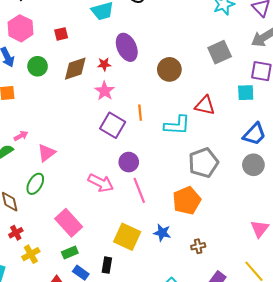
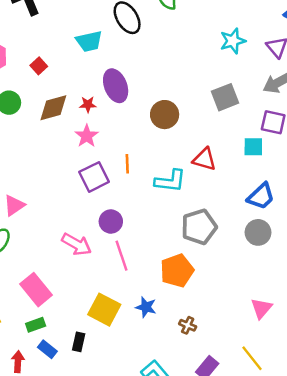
red square: (61, 34) -> (39, 66), turned -32
purple square: (113, 125) -> (94, 177), turned 30
brown cross: (198, 246) -> (188, 325), turned 32

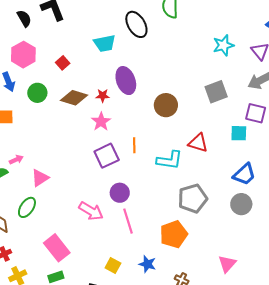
brown diamond: (53, 108) -> (74, 98), turned 32
pink triangle: (261, 308) -> (227, 264), moved
yellow square: (104, 310) -> (113, 265), size x0.6

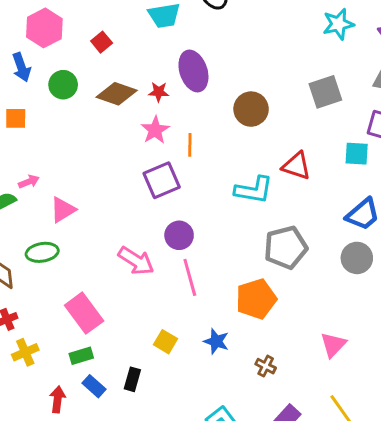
orange line: (134, 145) -> (190, 145), moved
green ellipse: (27, 207) -> (42, 252), turned 45

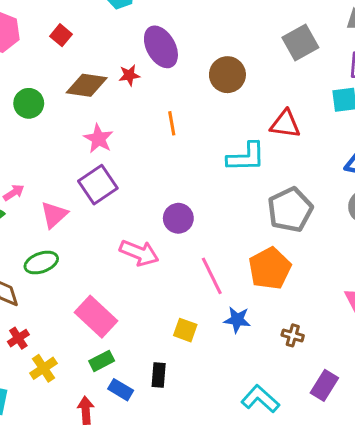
green circle: (63, 85) -> (29, 103), moved
pink star: (155, 130) -> (98, 139), moved
purple square: (162, 180) -> (98, 185), moved
pink line: (190, 277) -> (212, 276), moved

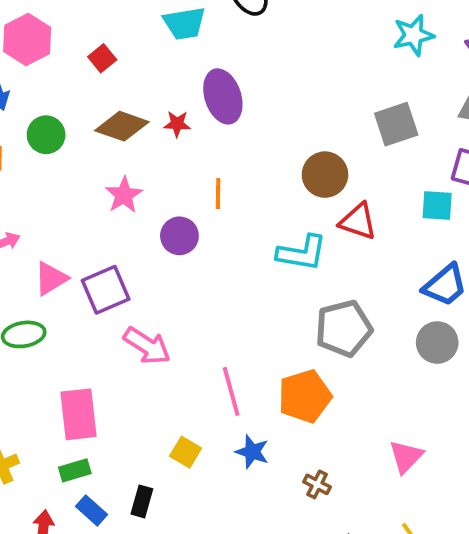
brown circle: (227, 75) -> (325, 175), moved
purple square: (98, 185) -> (106, 290), moved
purple circle: (178, 218) -> (179, 236), moved
pink rectangle: (96, 317) -> (79, 414), turned 30

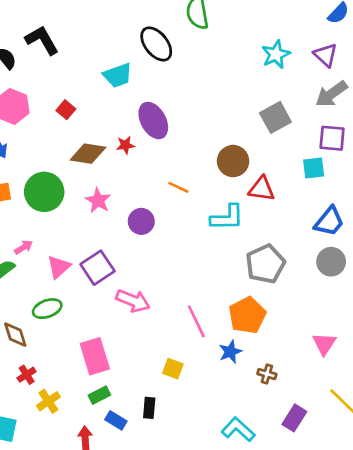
green circle: (46, 135) -> (44, 192), moved, size x1.5
orange line: (218, 193) -> (178, 187), moved, turned -55
blue star: (252, 452) -> (230, 352), moved, turned -30

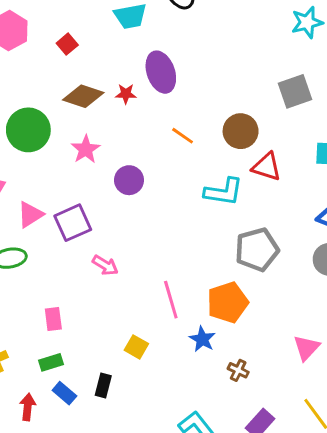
orange line: (178, 187) -> (183, 136), moved
pink arrow: (133, 301) -> (105, 265), size x0.7
blue star: (230, 352) -> (202, 339), turned -30
pink rectangle: (95, 356) -> (53, 319), size x0.6

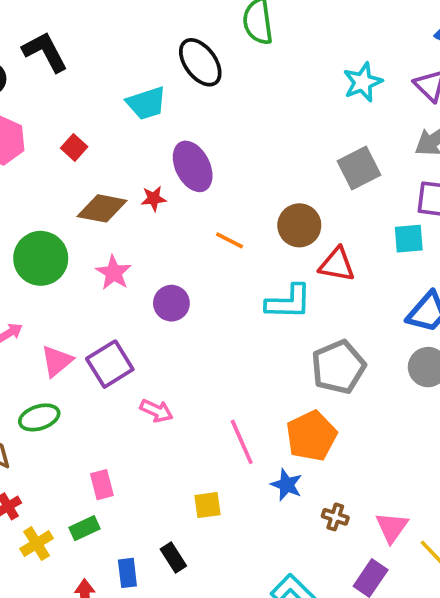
yellow square: (136, 347) -> (207, 505), turned -30
pink triangle: (306, 348) -> (392, 527), moved
green rectangle: (51, 362) -> (84, 528), moved
black rectangle: (103, 386) -> (173, 557), turned -40
blue rectangle: (64, 393) -> (127, 573), turned 50

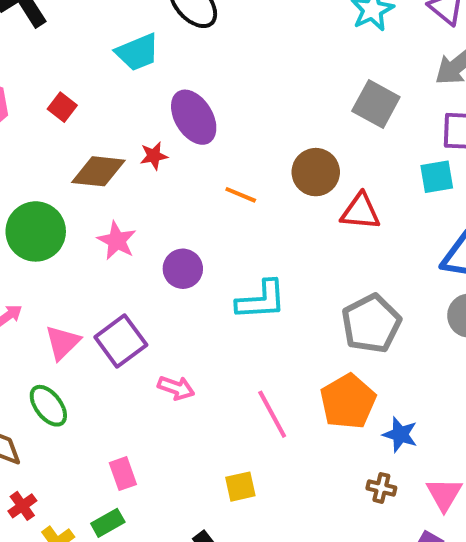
gray square: (359, 168) -> (376, 104), turned -30
cyan L-shape: (289, 302) -> (261, 300), moved
green ellipse: (39, 417) -> (48, 406), turned 75
blue star: (287, 485) -> (400, 435), moved

